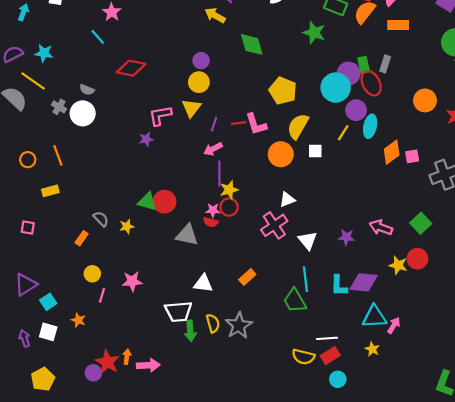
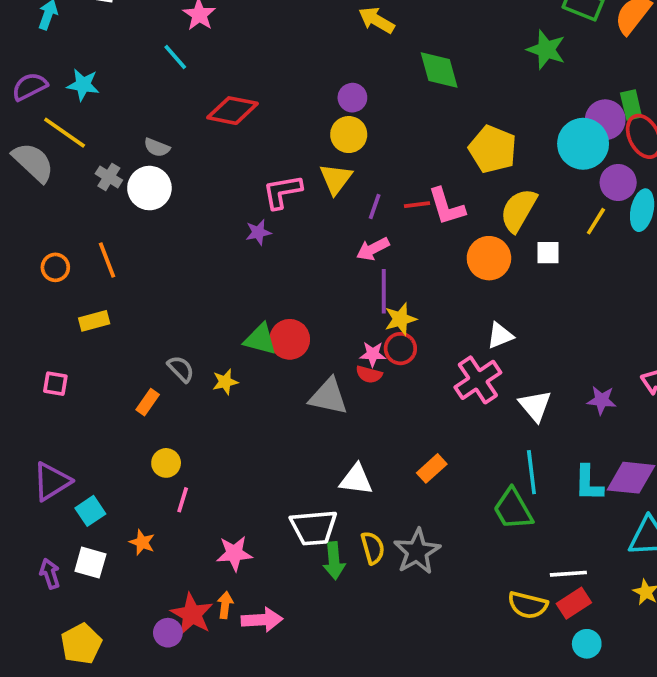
pink star: (132, 281) -> (234, 553), moved

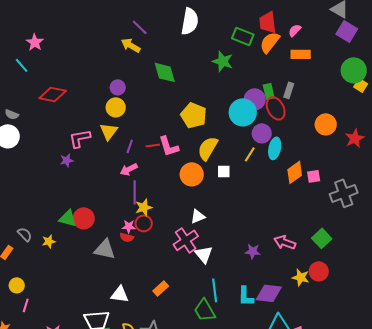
white triangle: (535, 406) -> (204, 254), moved

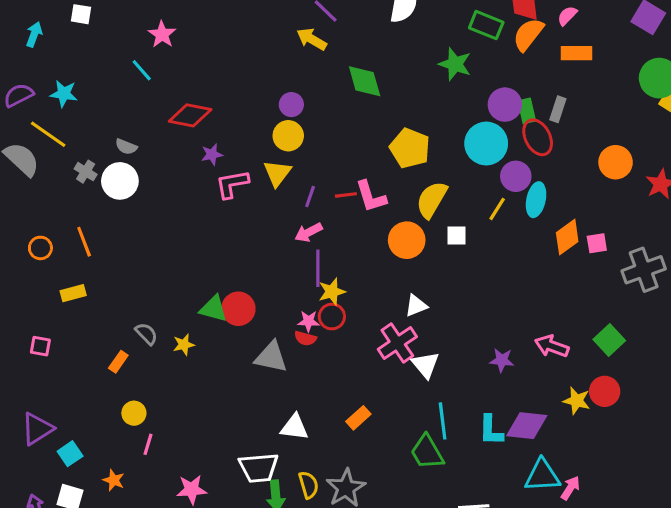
purple circle: (255, 99) -> (505, 105), moved
purple star: (67, 160) -> (212, 154), moved

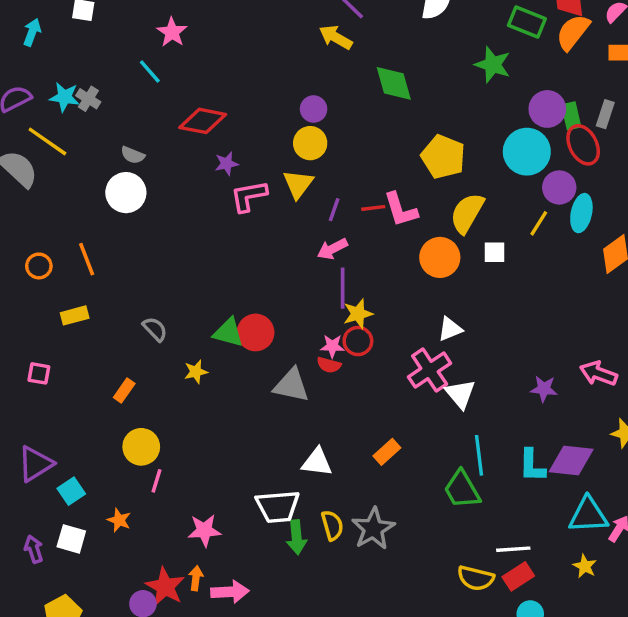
gray cross: (86, 172) -> (88, 99), moved
gray semicircle: (146, 334) -> (155, 329), moved
yellow circle: (134, 413) -> (141, 447), size x1.4

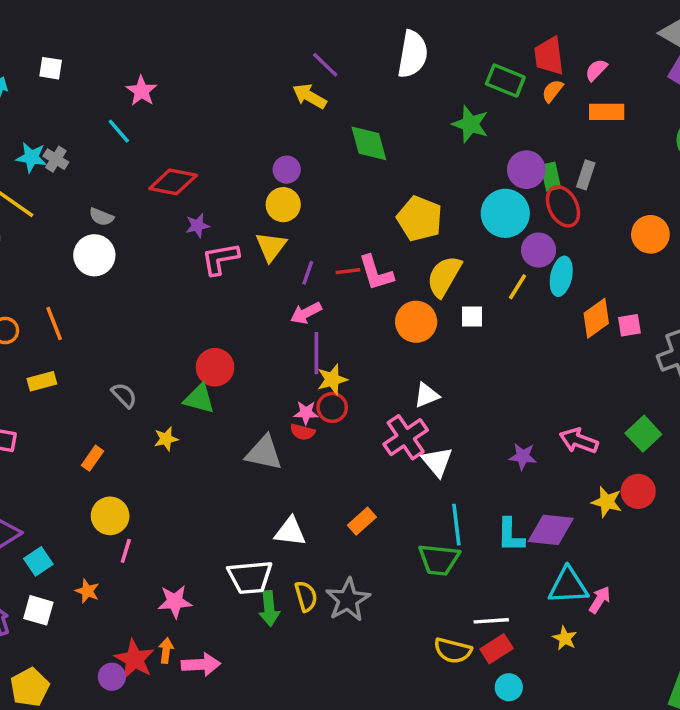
orange semicircle: (573, 32) -> (553, 91), size x0.6
red circle: (256, 332) -> (215, 367), moved
green trapezoid: (462, 489) -> (439, 560), turned -54

